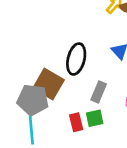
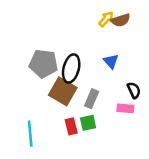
brown square: (49, 84) -> (63, 91), moved
gray pentagon: (33, 100) -> (43, 64), moved

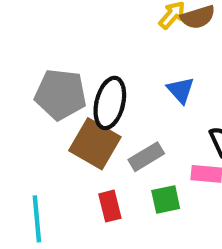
gray rectangle: (92, 99) -> (146, 157), turned 36
green square: (88, 123) -> (166, 200), moved

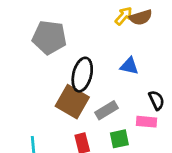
blue triangle: (181, 90) -> (129, 66), turned -36
gray pentagon: (60, 94) -> (49, 37), moved

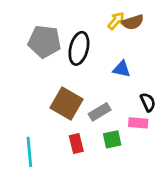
black ellipse: (82, 75) -> (79, 48), moved

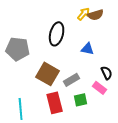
gray pentagon: (44, 41) -> (18, 49), moved
pink rectangle: (138, 123) -> (100, 88), turned 32
red rectangle: (76, 144) -> (55, 103), size x1.5

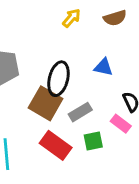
yellow arrow: (84, 14) -> (72, 18), moved
black ellipse: (57, 34) -> (59, 79), moved
red rectangle: (55, 103) -> (56, 145), turned -40

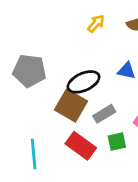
black ellipse: (59, 79) -> (84, 82), turned 52

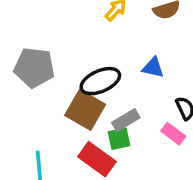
green square: (117, 142) -> (119, 139), moved

